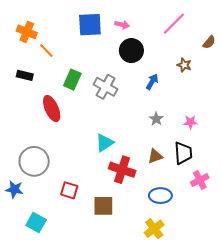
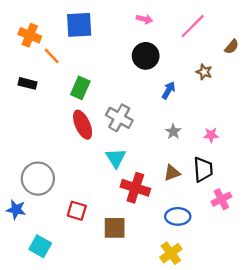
blue square: (90, 25) -> (79, 25), moved
pink arrow: (122, 25) -> (144, 19), moved
gray cross: (106, 87) -> (119, 118), moved
red ellipse: (52, 109) -> (83, 125), moved
cyan triangle: (104, 143) -> (116, 158), turned -30

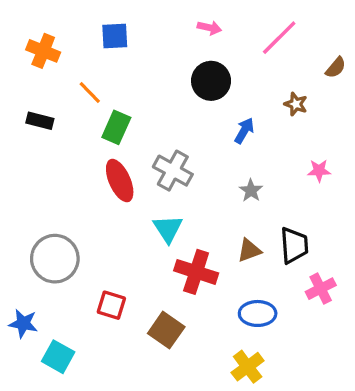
blue square: (79, 25) -> (115, 36), size x0.7
orange line: (52, 56) -> (90, 92), moved
pink star: (211, 135) -> (319, 171), moved
blue star: (16, 210) -> (23, 323), moved
brown square: (115, 228) -> (166, 330), turned 35

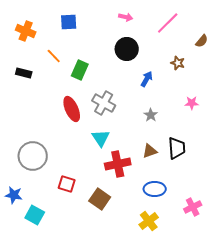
green rectangle: (116, 127) -> (80, 70), moved
red cross: (196, 272) -> (118, 164), turned -30
pink cross: (321, 289) -> (193, 207), moved

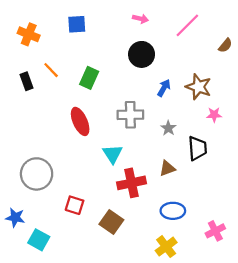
orange line: (54, 56) -> (51, 70), moved
brown star: (178, 63) -> (199, 87), moved, size x1.6
black rectangle: (24, 73) -> (26, 81), turned 56
gray cross: (104, 103) -> (130, 115), moved, turned -30
black trapezoid: (177, 148) -> (197, 148), moved

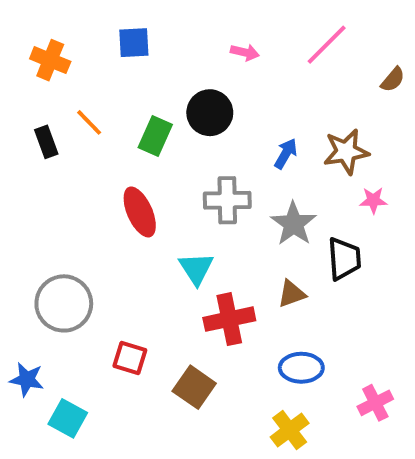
pink arrow: (140, 19) -> (245, 52), moved
black circle: (142, 54) -> (210, 113), moved
brown star: (199, 87) -> (346, 152), turned -30
gray star: (168, 128) -> (294, 224), size x1.6

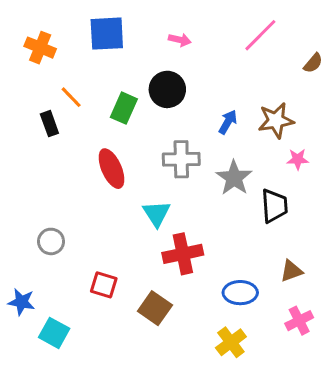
blue square: (134, 43) -> (107, 34), size x1.4
pink arrow: (245, 52) -> (180, 40), moved
black rectangle: (46, 142) -> (49, 124), moved
brown triangle: (292, 294) -> (291, 271), moved
gray circle: (64, 303) -> (51, 241), size x0.6

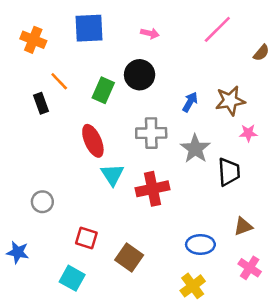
cyan triangle: (156, 214) -> (112, 175), moved
red cross: (183, 254) -> (152, 189), moved
pink cross: (299, 321) -> (250, 268), turned -30
cyan square: (54, 333) -> (72, 278), moved

